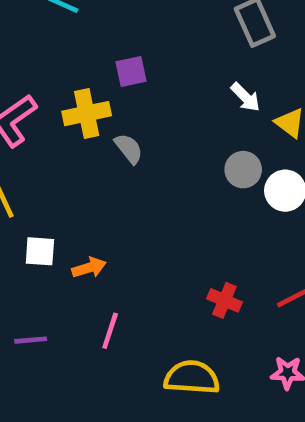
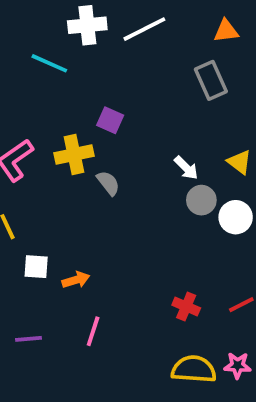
purple square: (131, 71) -> (110, 120), turned 36
white arrow: (246, 97) -> (186, 168), moved
yellow semicircle: (192, 377) -> (194, 369), moved

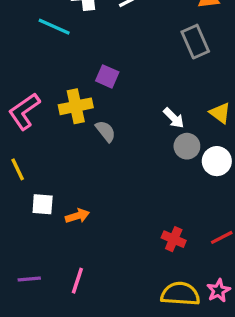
pink line: (93, 331) -> (77, 281), moved
purple line: (28, 339) -> (29, 279), moved
pink star: (237, 365) -> (218, 291), turned -30

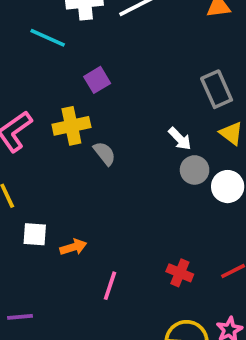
gray rectangle: (195, 42) -> (217, 89), moved
purple square: (107, 76) -> (97, 80), moved, turned 35
pink line: (77, 281) -> (110, 286), moved

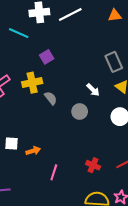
gray circle: (195, 170) -> (80, 112), moved

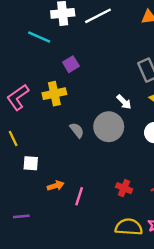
gray semicircle: (51, 98) -> (77, 130), moved
gray circle: (80, 112) -> (109, 127), size x1.6
orange arrow: (33, 151) -> (56, 186), moved

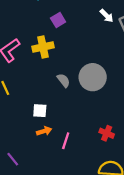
white arrow: (124, 102) -> (107, 16), moved
white square: (31, 163) -> (40, 111), moved
purple line: (21, 216) -> (13, 159), turned 56

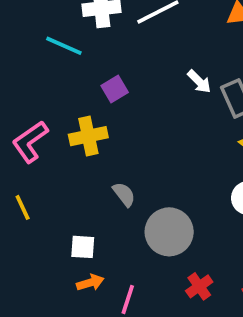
gray circle: (93, 77) -> (169, 232), moved
red cross: (107, 133) -> (199, 286), turned 32

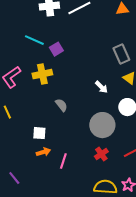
cyan line: (64, 46) -> (34, 40), moved
white arrow: (199, 82) -> (101, 87), moved
gray circle: (169, 232) -> (102, 125), moved

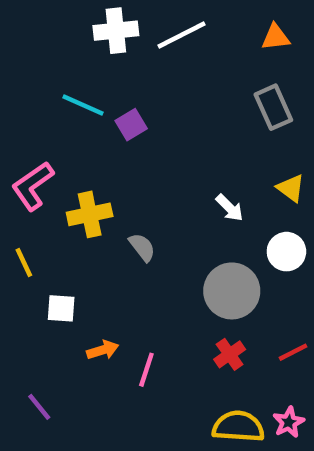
gray rectangle: (121, 54) -> (273, 107), moved
yellow cross: (42, 74) -> (90, 214), moved
white square: (39, 133) -> (61, 308), moved

